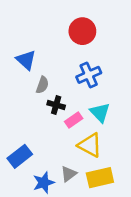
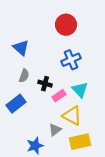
gray semicircle: (42, 85) -> (24, 76), moved
blue rectangle: (20, 156) -> (16, 104), moved
gray triangle: (69, 174) -> (55, 130), moved

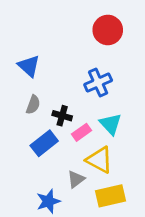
red circle: (66, 25) -> (108, 30), moved
blue rectangle: (16, 104) -> (44, 143), moved

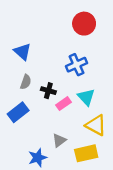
blue rectangle: (44, 143) -> (18, 112), moved
yellow triangle: (99, 160) -> (96, 125), moved

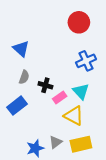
blue cross: (76, 65) -> (86, 61), moved
yellow triangle: (96, 125) -> (74, 116), moved
gray triangle: (59, 140) -> (56, 142), moved

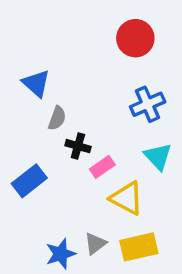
gray semicircle: (24, 77) -> (57, 118), moved
cyan triangle: (81, 91) -> (158, 156), moved

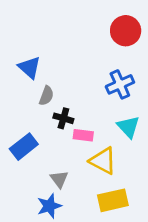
red circle: (135, 38) -> (126, 31), moved
pink rectangle: (102, 167) -> (83, 135), turned 42
gray triangle: (95, 243) -> (59, 179), moved, turned -30

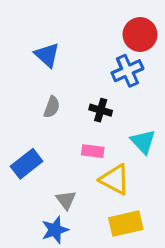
blue triangle: (29, 67) -> (47, 55), moved
blue cross: (120, 84) -> (127, 71), moved
black cross: (63, 118) -> (101, 110), moved

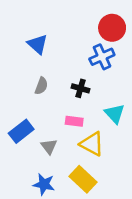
gray triangle: (66, 200) -> (49, 146), moved
yellow rectangle: (126, 224) -> (83, 179), moved, turned 56
blue star: (55, 230) -> (44, 184), turned 30

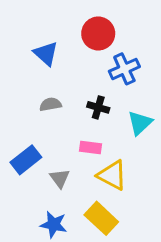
red circle: (112, 28) -> (98, 33), moved
gray semicircle: (41, 86) -> (50, 104), turned -120
cyan triangle: (115, 114) -> (140, 123), moved, turned 30

